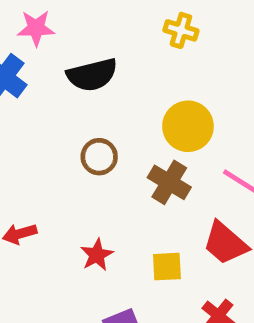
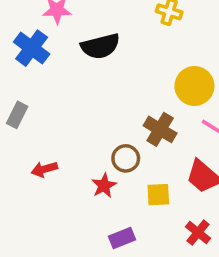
yellow circle: (188, 126) -> (194, 86), moved
brown circle: (99, 157) -> (126, 158), moved

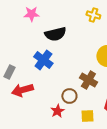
blue cross: (32, 48) -> (43, 60), moved
red arrow: (44, 169) -> (22, 90), moved, size x1.5

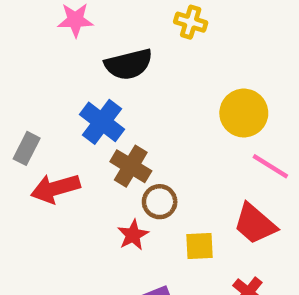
yellow cross: (93, 15) -> (191, 22), moved
brown cross: (88, 80) -> (131, 166), moved

